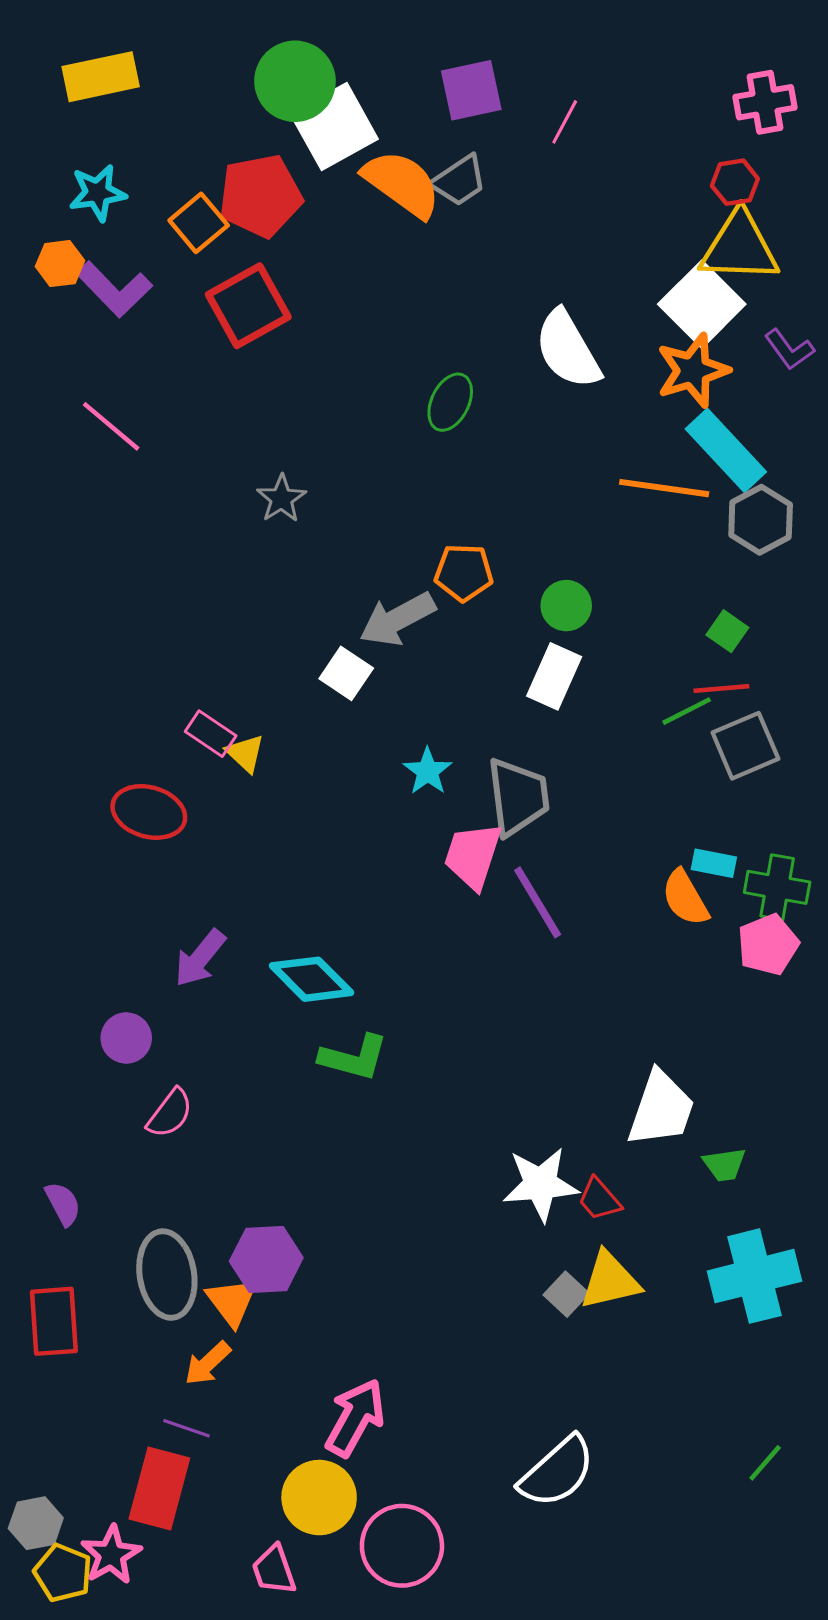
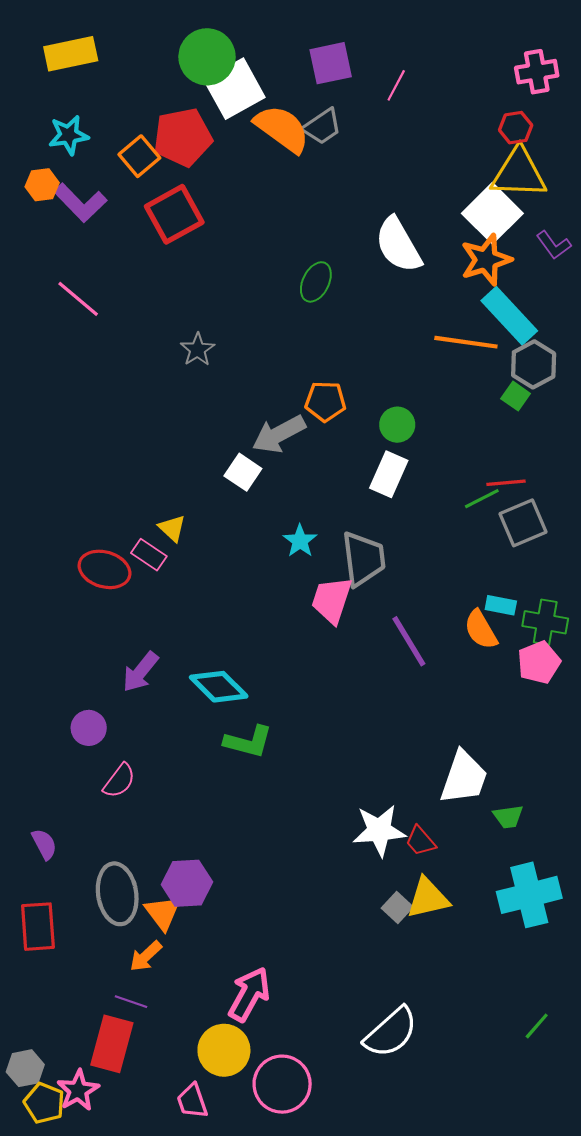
green square: (727, 631) -> (516, 396), moved
pink rectangle: (211, 734) -> (149, 555), moved
purple line: (538, 902) -> (409, 641), moved

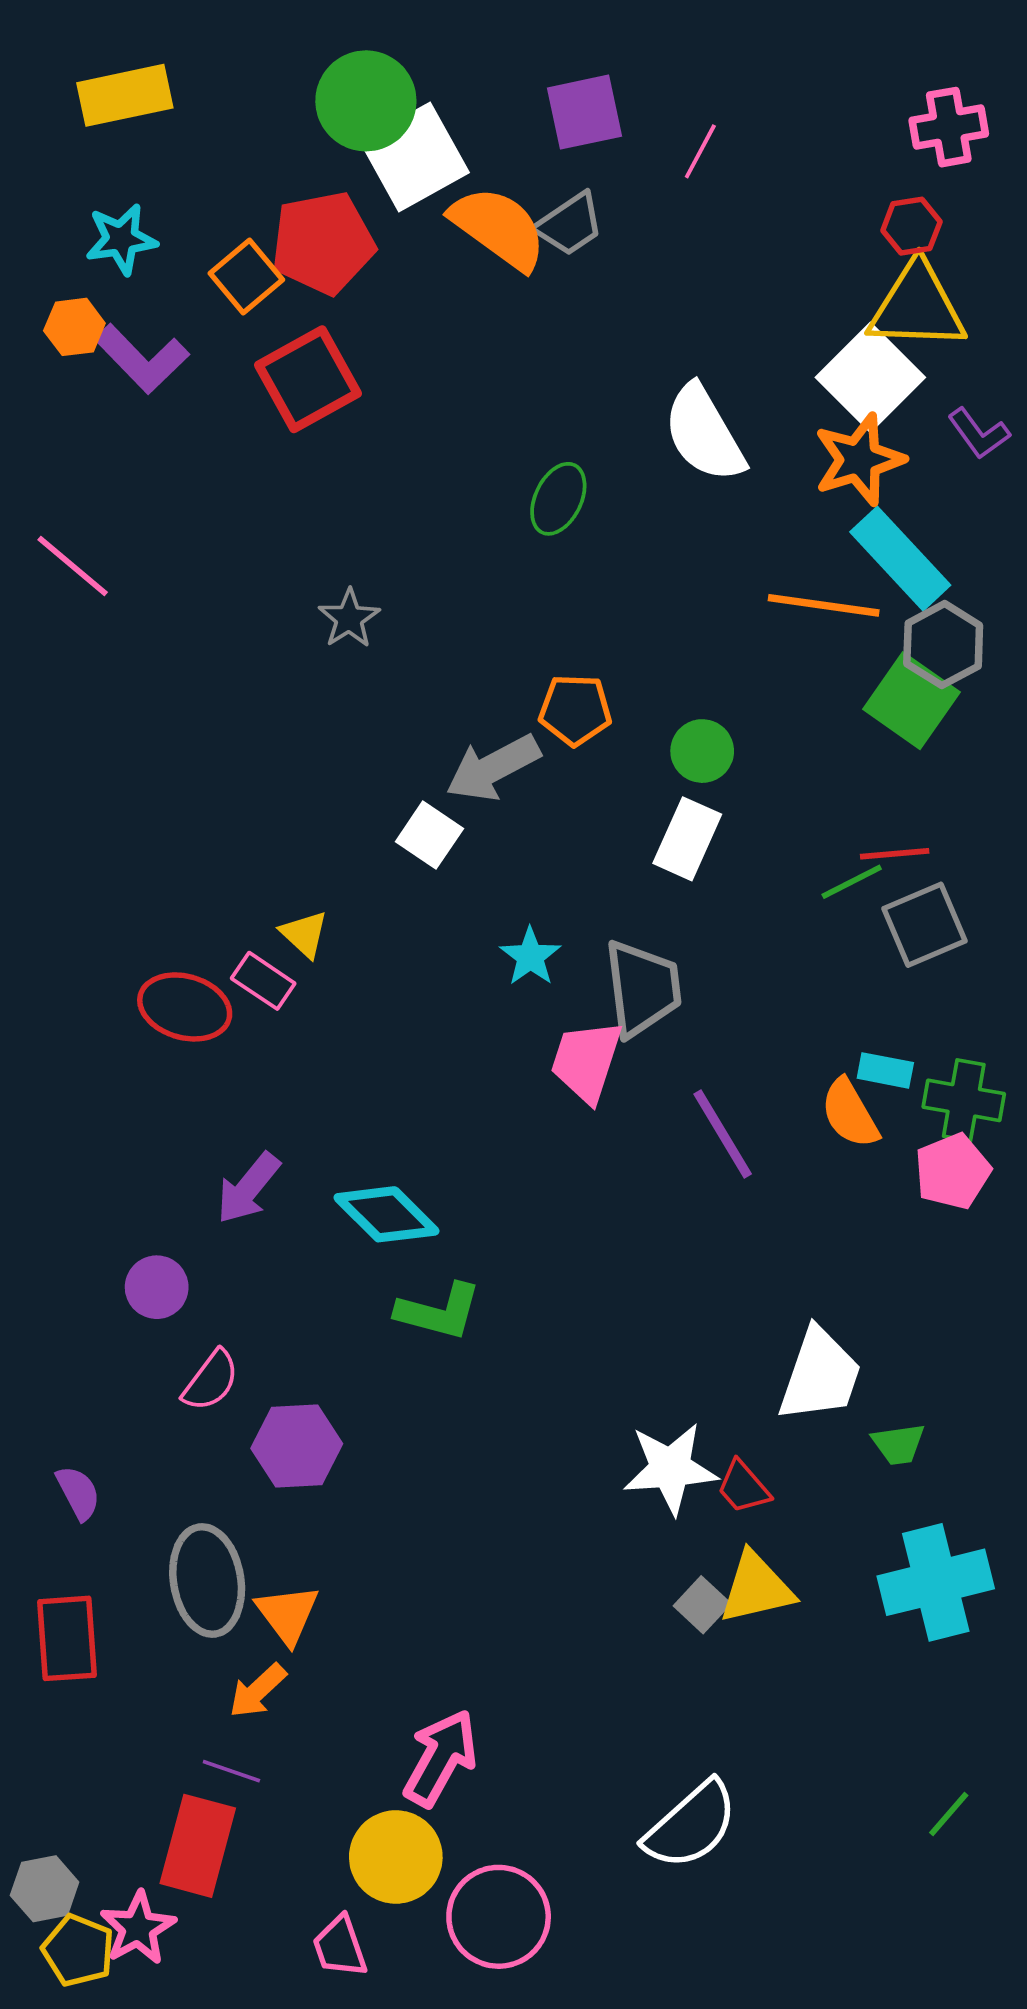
pink line: (78, 299) -> (73, 566), moved
green square: (516, 396) -> (911, 701), size x1.8
purple hexagon: (187, 883) -> (297, 1446), moved

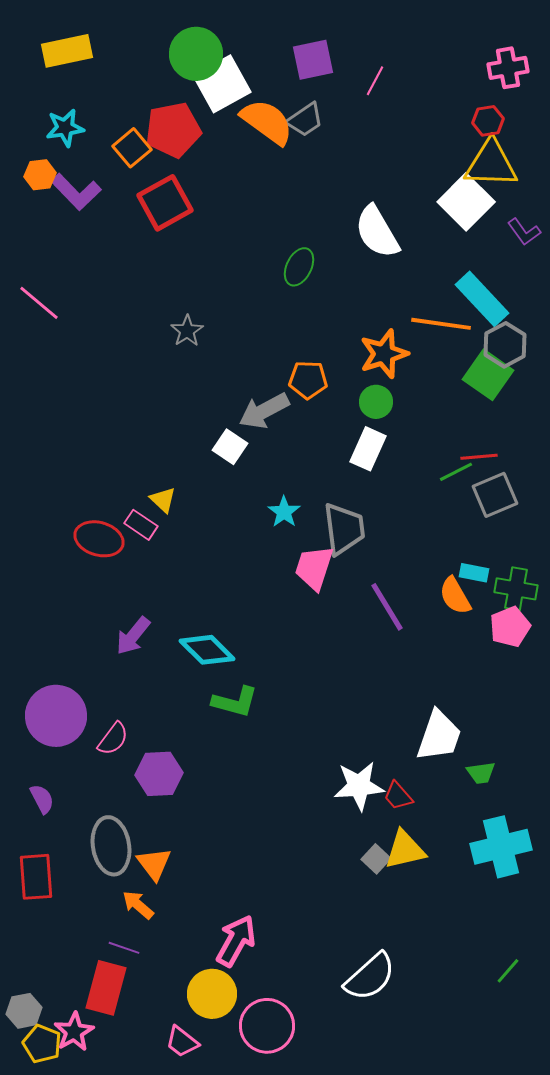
orange star: (859, 460) -> (384, 354), moved
purple circle: (157, 1287) -> (56, 716), moved, size x1.8
orange arrow: (258, 1691) -> (138, 905), turned 84
pink trapezoid: (340, 1947) -> (182, 1042), turned -33

